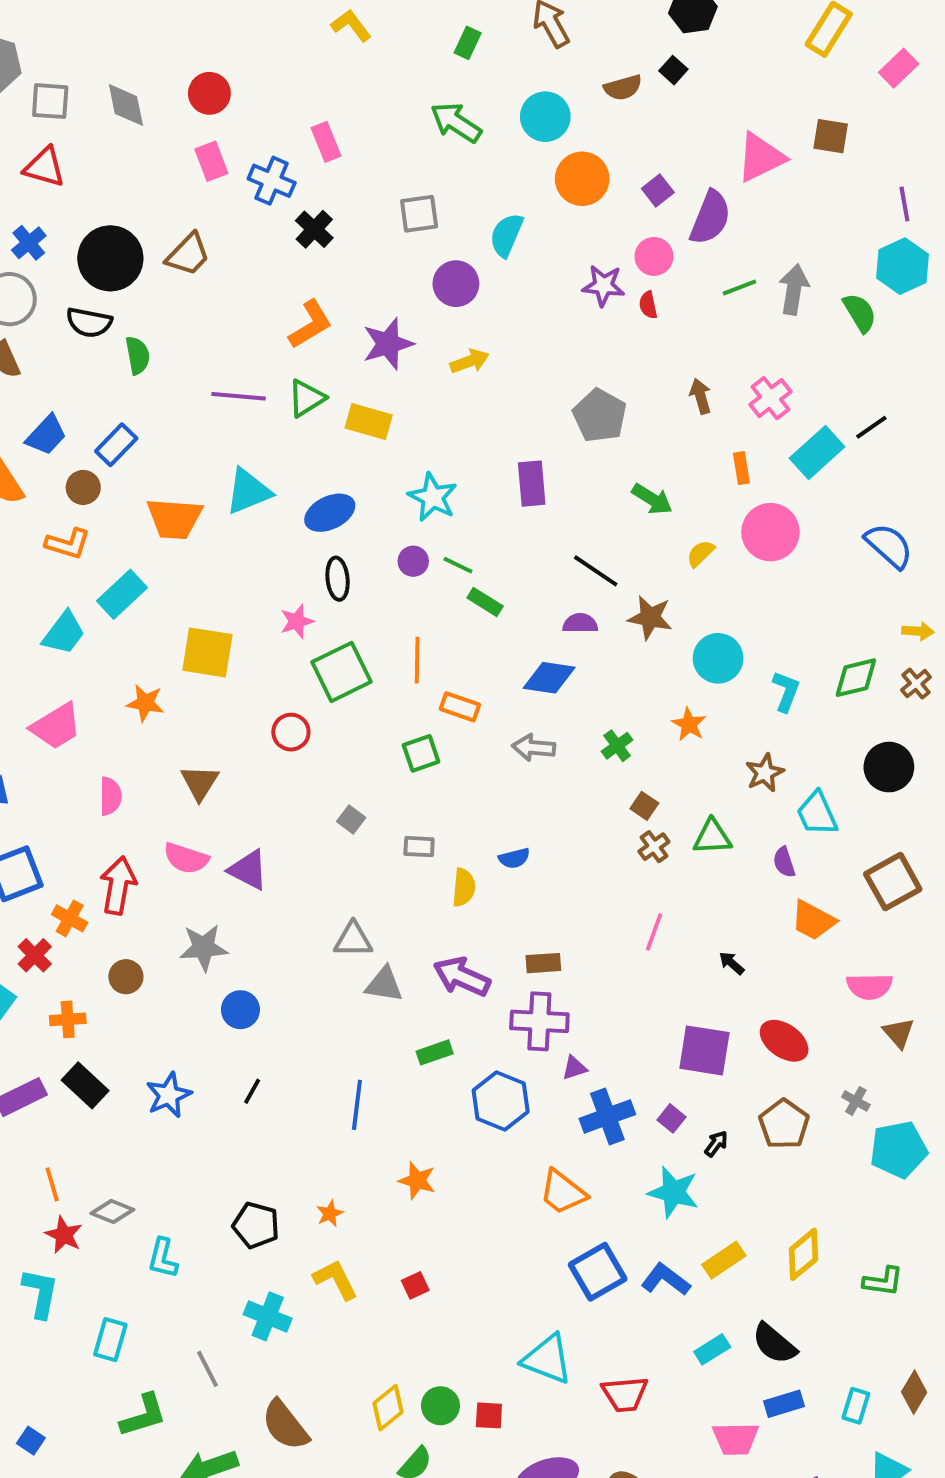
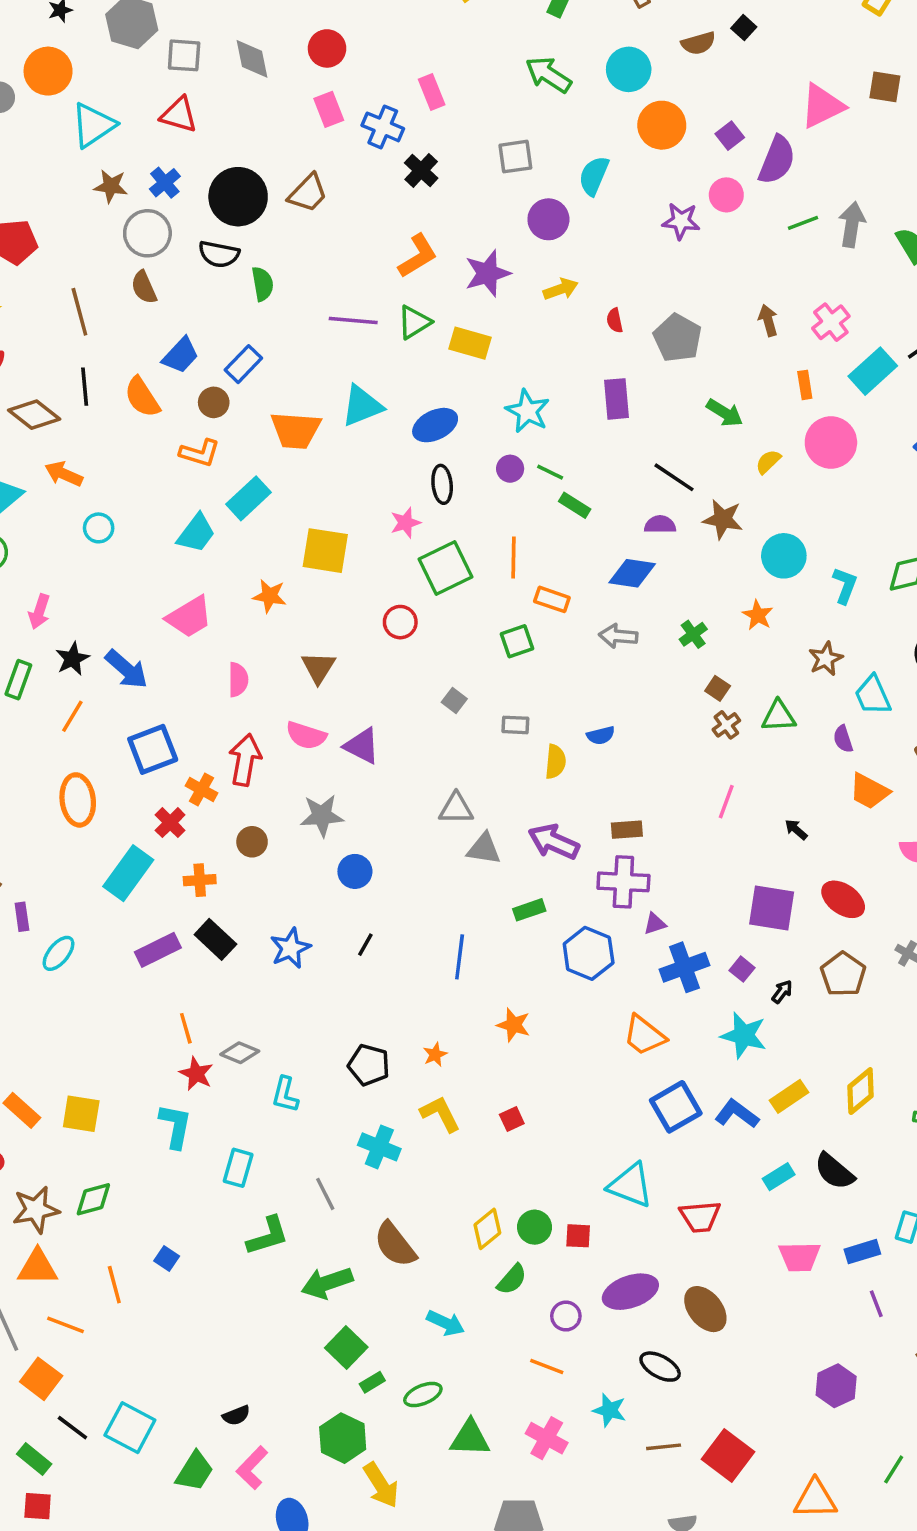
red semicircle: (648, 305) -> (615, 320), moved
blue rectangle: (784, 1404) -> (862, 1252), moved

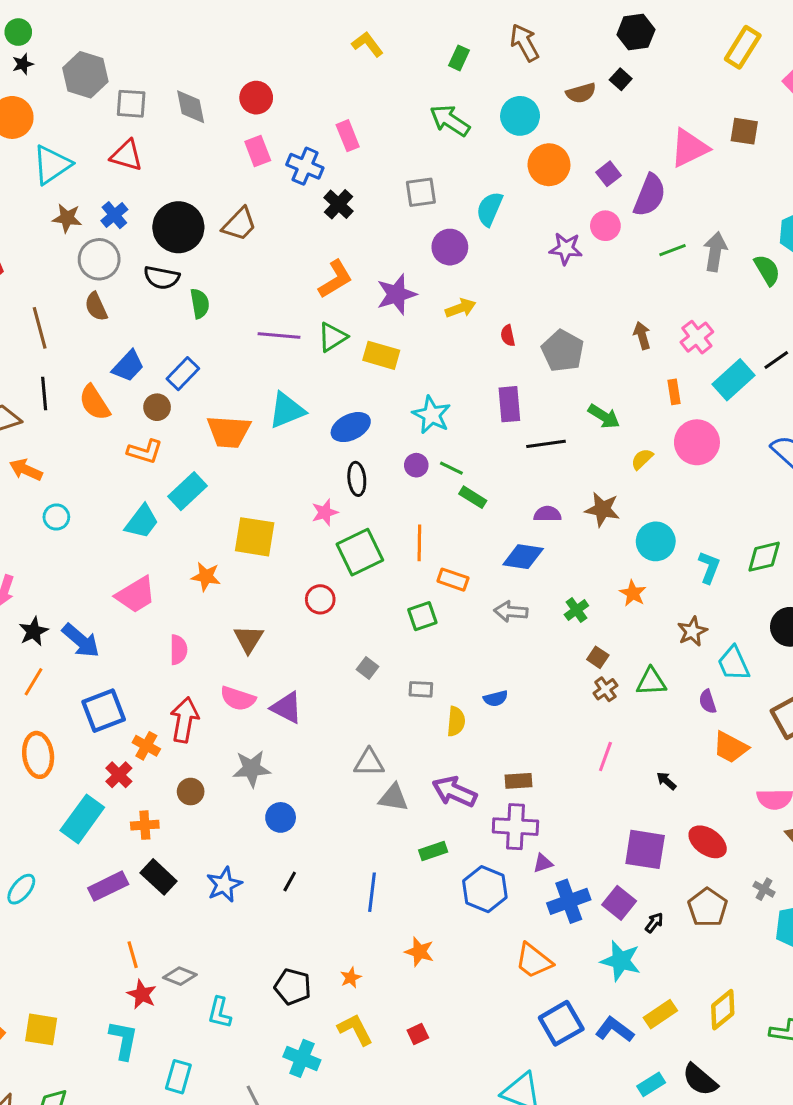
black line: (674, 477) -> (546, 444), moved, turned -42
purple square: (742, 969) -> (619, 903), size x1.5

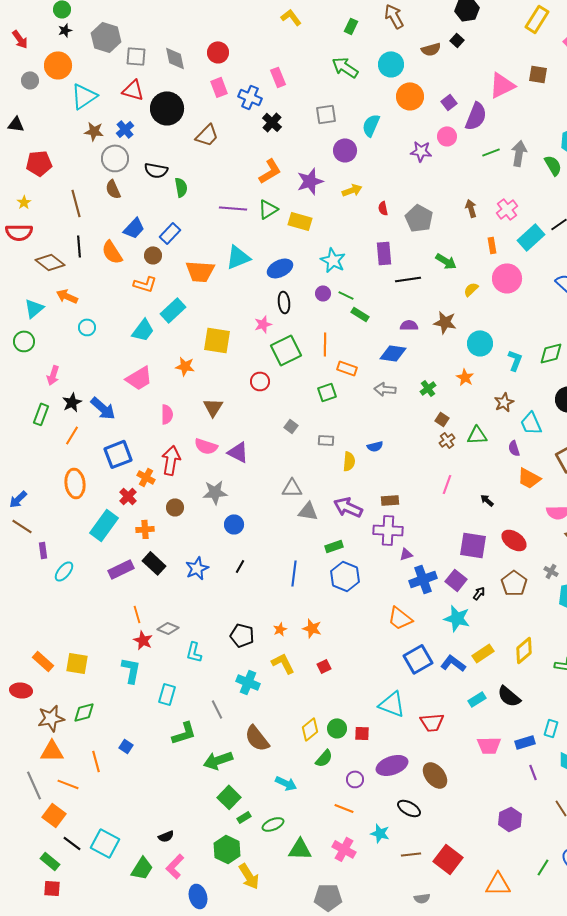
black circle: (178, 227) -> (167, 108), moved
blue hexagon: (485, 889) -> (345, 576), moved
orange star: (419, 952) -> (312, 628), moved

